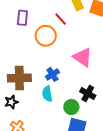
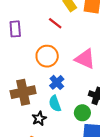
orange circle: (46, 36) -> (47, 56), moved
black star: (11, 102) -> (39, 118), moved

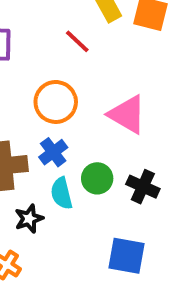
blue cross: (57, 82) -> (53, 152), moved
green circle: (82, 113) -> (97, 178), moved

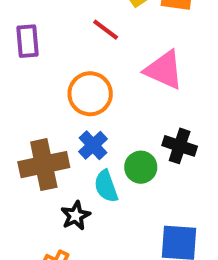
pink triangle: (127, 115) -> (164, 70), moved
black cross: (143, 187) -> (180, 146), moved

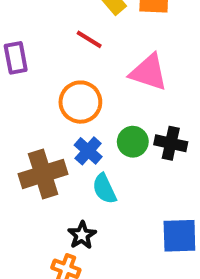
green circle: (141, 167) -> (133, 142), moved
black star: (76, 216) -> (82, 235), moved

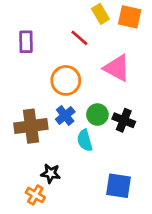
cyan semicircle: (104, 189) -> (85, 140), moved
black star: (82, 235) -> (51, 173), turned 30

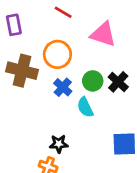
black cross: (124, 120) -> (118, 82), turned 30
brown cross: (31, 126) -> (22, 71), moved, turned 32

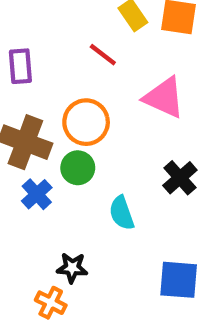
green circle: (93, 81) -> (78, 168), moved
blue cross: (63, 87) -> (37, 194), moved

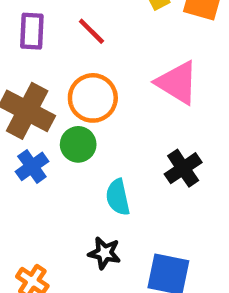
red line: (103, 55) -> (91, 31), moved
black star: (72, 268) -> (104, 253), moved

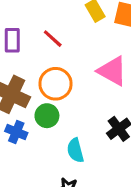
blue cross: (32, 166) -> (16, 132), turned -30

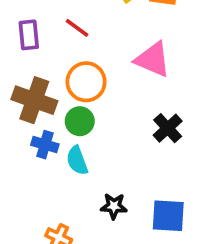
cyan semicircle: (75, 150) -> (77, 161), moved

